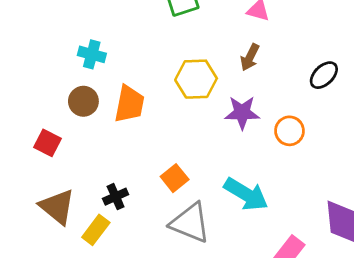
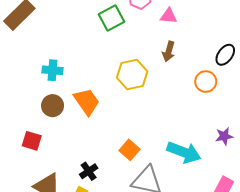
orange trapezoid: (129, 104) -> (87, 102), turned -36
purple star: (242, 113) -> (224, 136), moved, size x0.7
orange circle: (289, 131) -> (206, 82), moved

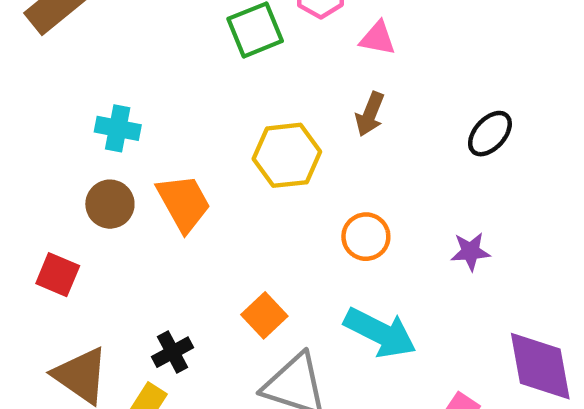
orange circle: (206, 82) -> (366, 237), moved
purple star: (224, 136) -> (470, 251), moved

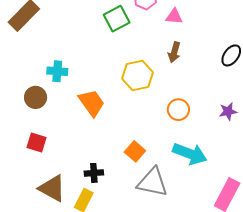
brown circle: (110, 204) -> (36, 97), moved
black cross: (173, 352) -> (94, 173), turned 30

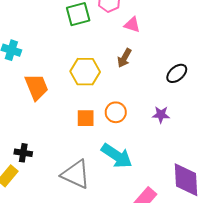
purple star: (228, 111) -> (161, 115), moved
orange square: (135, 151) -> (86, 118), moved, turned 36

